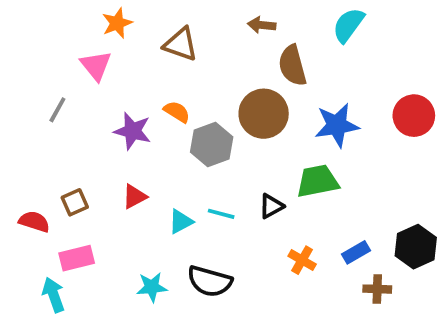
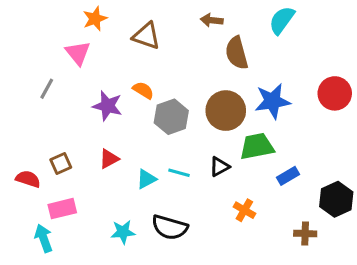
brown circle: (264, 114) -> (226, 111), moved
blue rectangle: (356, 252) -> (288, 176), moved

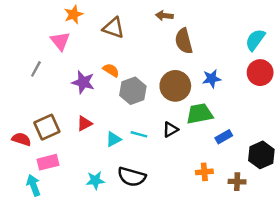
cyan semicircle: (282, 20) -> (255, 40), moved
blue star: (272, 101) -> (212, 79), size x0.7
brown square: (61, 163) -> (47, 127), size x1.5
orange cross: (244, 210) -> (204, 172), moved, turned -35

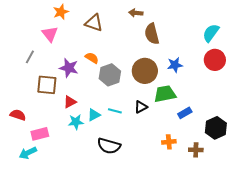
brown square: (47, 127) -> (47, 85), moved, turned 30
cyan star: (95, 180) -> (76, 122), moved
cyan arrow: (34, 185) -> (28, 153), turned -96

